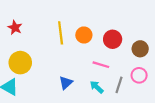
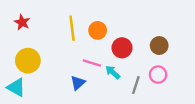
red circle: (113, 39) -> (122, 48), moved
pink line: (101, 65) -> (92, 63), moved
cyan arrow: (97, 87) -> (113, 72), moved

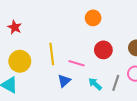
yellow line: (72, 28) -> (52, 54), moved
orange circle: (98, 30) -> (93, 18), moved
cyan arrow: (113, 72) -> (95, 84), moved

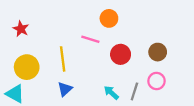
pink line: (77, 63) -> (90, 39), moved
blue triangle: (64, 81) -> (65, 89), moved

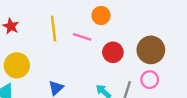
brown circle: (158, 52) -> (151, 50), size x1.5
yellow line: (63, 59) -> (54, 29), moved

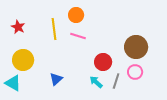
orange circle: (101, 16) -> (76, 15), moved
red circle: (113, 52) -> (103, 62), moved

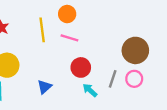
red circle: (103, 62) -> (81, 67), moved
gray line: (116, 81) -> (113, 79), moved

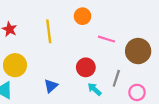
orange circle: (67, 14) -> (83, 16), moved
pink line: (69, 38) -> (106, 39), moved
pink circle: (134, 79) -> (137, 92), moved

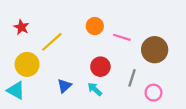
orange circle: (83, 16) -> (95, 26), moved
yellow line: (49, 31) -> (52, 42), moved, turned 55
cyan arrow: (95, 89) -> (95, 89), moved

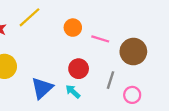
yellow line: (52, 42) -> (29, 17), moved
blue triangle: (64, 86) -> (42, 88), size x1.5

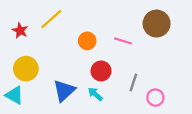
orange circle: (73, 28) -> (87, 41), moved
brown circle: (133, 52) -> (157, 24), moved

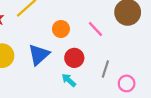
pink line: (123, 41) -> (95, 29), turned 30
blue triangle: (64, 91) -> (39, 55), moved

